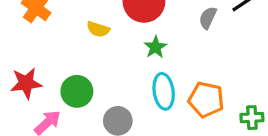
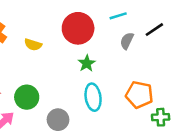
yellow semicircle: (98, 29) -> (33, 45), moved
orange pentagon: (206, 100) -> (139, 95), moved

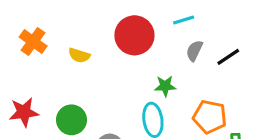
black line: (154, 30) -> (228, 57), moved
green star: (87, 63) -> (165, 86), moved, turned 30

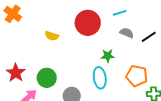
orange cross: (33, 41) -> (13, 14), moved
gray semicircle: (194, 51) -> (127, 33), turned 88
red star: (24, 112) -> (16, 73), turned -30

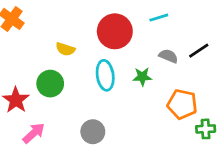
gray semicircle: (127, 33) -> (168, 56), moved
green circle: (47, 78) -> (50, 84), moved
cyan ellipse: (100, 78) -> (105, 75), moved

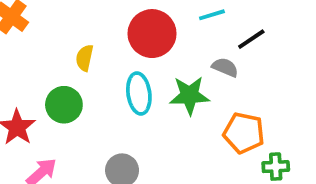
yellow semicircle: (65, 49) -> (85, 58), turned 84
black line: (199, 51) -> (251, 39), moved
green star: (142, 77) -> (189, 95), size x1.5

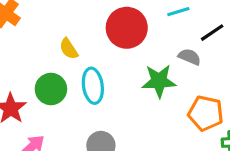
yellow semicircle: (85, 58) -> (69, 49), turned -45
cyan ellipse: (139, 93) -> (93, 86), moved

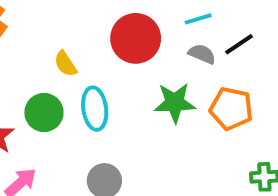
gray semicircle: (190, 57) -> (202, 54), moved
orange pentagon: (206, 113) -> (231, 109), moved

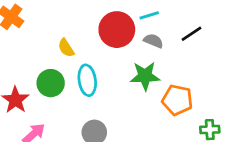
cyan line: (198, 19) -> (149, 15), moved
gray semicircle: (202, 54) -> (153, 41), moved
orange pentagon: (231, 109) -> (177, 100), moved

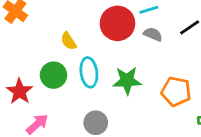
green star: (145, 76) -> (127, 81), moved

